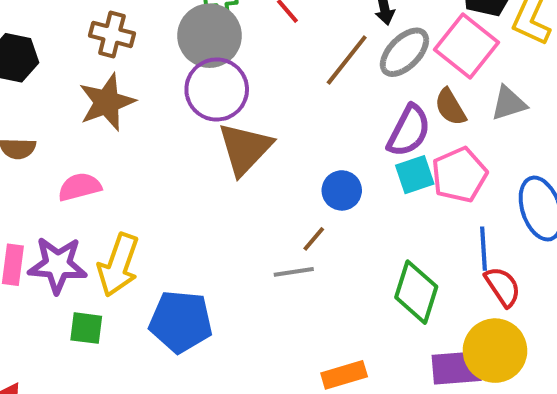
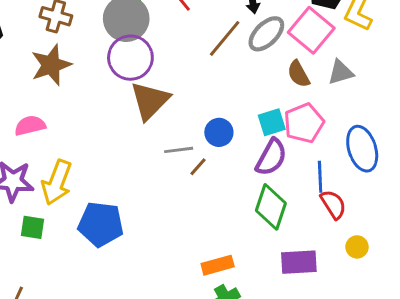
purple semicircle: (409, 131) -> (271, 157), moved
gray line: (294, 272) -> (179, 150), moved
yellow circle: (495, 351) -> (357, 247), moved, size x0.5

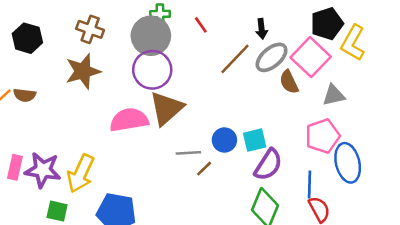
brown semicircle: (299, 74) -> (289, 82), moved
cyan square: (272, 122) -> (255, 140), moved
pink pentagon: (304, 123) -> (323, 136), moved
pink semicircle: (30, 126) -> (129, 120), moved, size x1.4

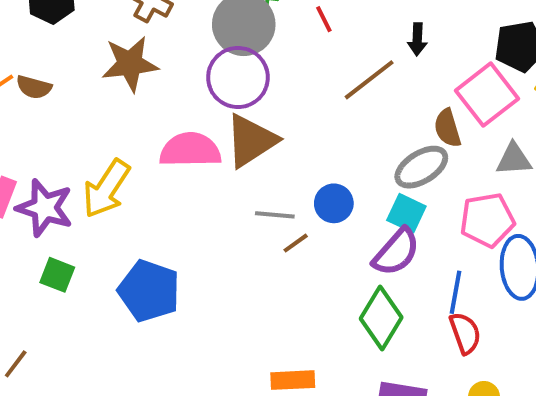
gray ellipse: (272, 57) -> (421, 167), moved
cyan square: (255, 140) -> (406, 213), moved, turned 30
yellow arrow: (81, 174) -> (106, 189), moved

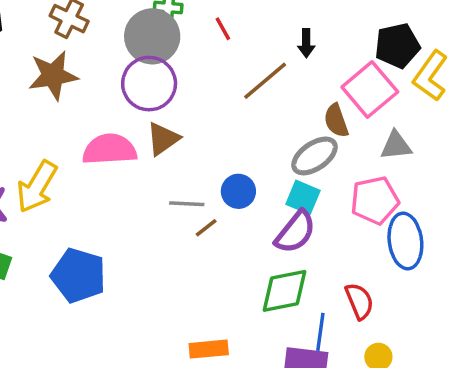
brown triangle: (251, 141) -> (163, 139), size x0.7
blue line: (456, 292) -> (320, 332), moved
green diamond: (381, 318) -> (284, 291), turned 50

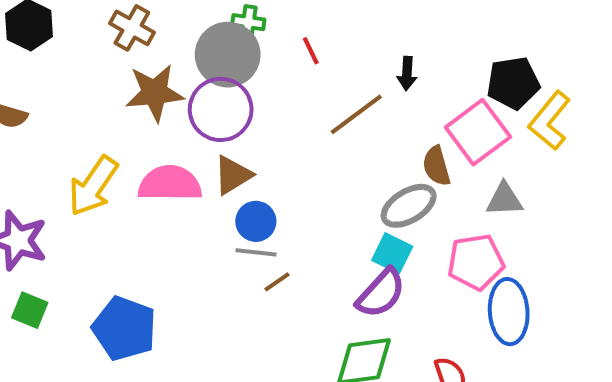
brown star: (53, 75) -> (155, 93), moved
yellow arrow: (37, 187) -> (93, 186), moved
blue circle: (238, 191) -> (256, 221), moved

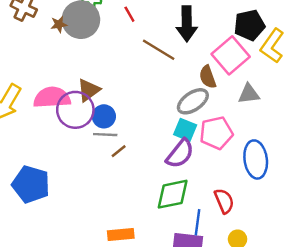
black arrow: (407, 73) -> (187, 24), size x1.8
brown star: (155, 93) -> (59, 24), moved, size x0.5
purple circle: (221, 109) -> (75, 110), moved
brown line: (356, 114) -> (159, 50), turned 72
pink pentagon: (476, 262) -> (216, 133), moved

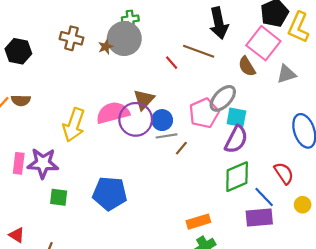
red line: (129, 14) -> (172, 63), moved
gray ellipse: (193, 101) -> (223, 98), moved
pink pentagon: (216, 133) -> (204, 113), moved
blue line: (198, 222) -> (264, 197), turned -40

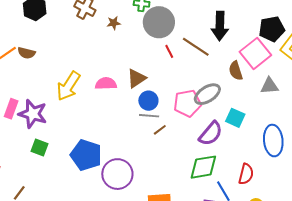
gray circle: (124, 39) -> (159, 22), moved
pink semicircle: (113, 113) -> (106, 84), size x0.7
cyan square: (236, 117) -> (235, 118), moved
purple circle: (136, 119) -> (117, 174), moved
red semicircle: (284, 173) -> (246, 174), turned 35

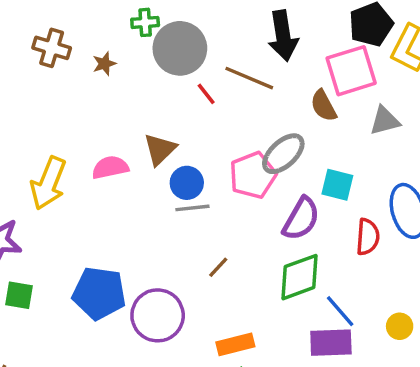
pink square: (255, 53) -> (351, 71), turned 32
brown line: (160, 130) -> (218, 267), moved
red semicircle: (246, 174) -> (368, 237), moved

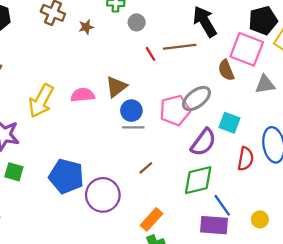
black arrow: (283, 36) -> (205, 22), turned 152
gray circle: (180, 48) -> (137, 22), size x0.5
pink square: (351, 71) -> (247, 49), turned 32
brown line: (249, 78) -> (180, 47), turned -36
orange rectangle: (235, 344) -> (151, 219), turned -40

